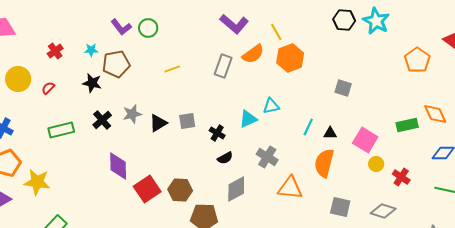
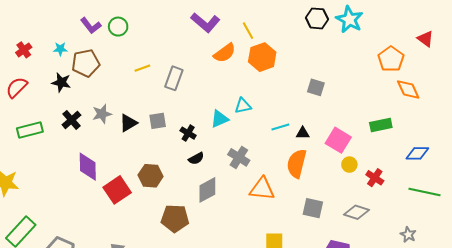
gray rectangle: (223, 66) -> (174, 78), moved
red semicircle: (48, 88) -> (17, 87), size x1.6
orange diamond: (435, 114) -> (408, 89), moved
cyan line: (308, 127) -> (280, 127), turned 48
brown hexagon: (180, 190) -> (151, 176), moved

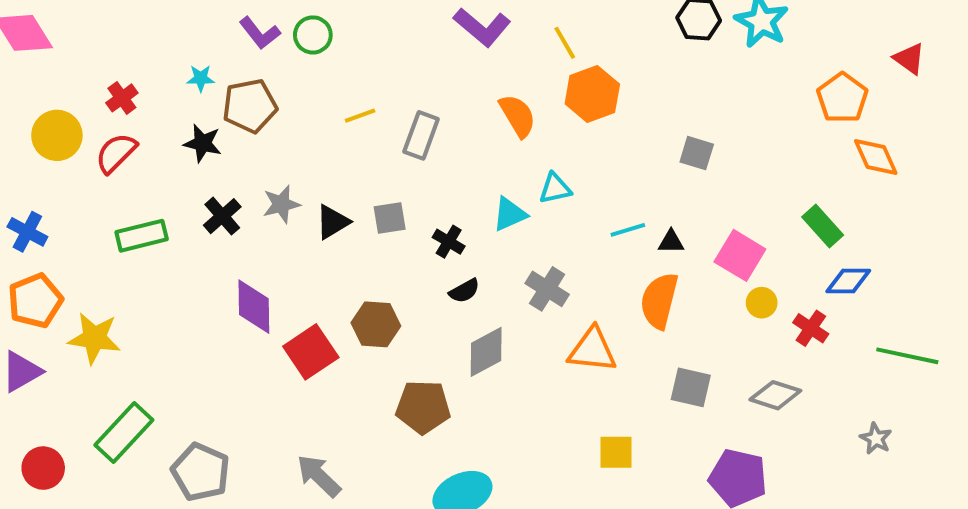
red cross: (24, 50) -> (122, 98), moved
orange semicircle: (225, 53) -> (518, 116), moved, turned -85
green rectangle: (381, 125) -> (823, 226), turned 60
blue diamond: (417, 153) -> (848, 281), moved

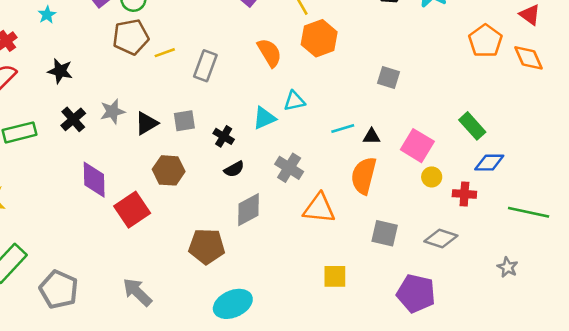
cyan star: (201, 78) -> (47, 15), moved, turned -30
brown pentagon: (250, 106) -> (131, 37), moved
orange diamond: (876, 157) -> (529, 58), moved
brown hexagon: (376, 324) -> (169, 170), moved
red cross: (811, 328) -> (464, 194), turned -30

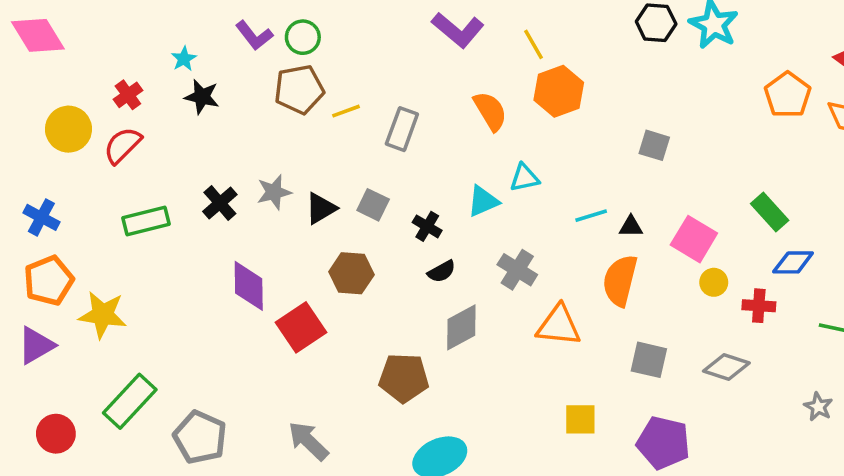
black star: (60, 71) -> (202, 97), moved
gray square: (184, 121) -> (373, 205), turned 35
purple pentagon: (416, 293) -> (663, 443), moved

